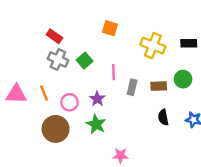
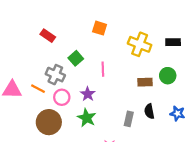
gray cross: (58, 59) -> (55, 75), moved
gray rectangle: (132, 87) -> (129, 119), moved
orange line: (44, 93) -> (38, 89), turned -40

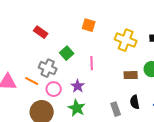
gray rectangle: (129, 119) -> (116, 109), turned -32

